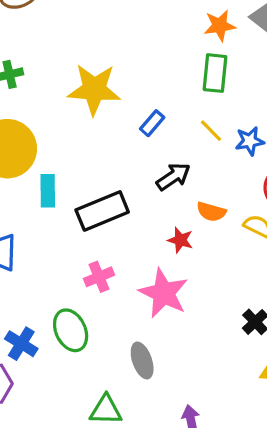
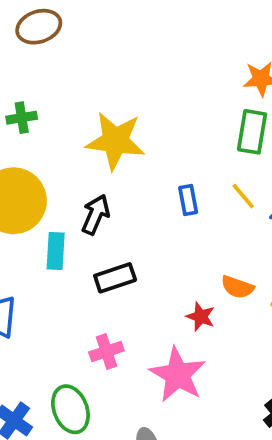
blue rectangle: (152, 123) -> (188, 200), moved, turned -55
black arrow: (173, 177) -> (96, 215), moved, turned -36
black rectangle: (102, 211) -> (115, 278), size x0.7

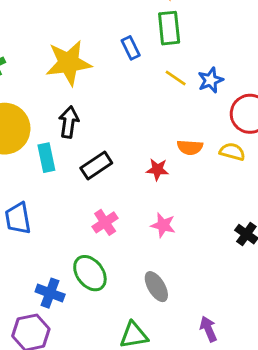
blue rectangle: (188, 200) -> (131, 48), moved
red star: (201, 317) -> (157, 169), moved
pink star: (178, 375) -> (163, 225), size x0.6

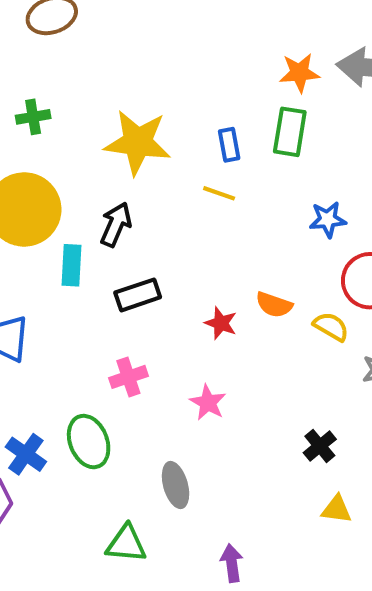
yellow line: (176, 78) -> (219, 193), moved, turned -30

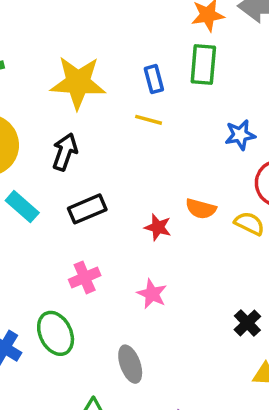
cyan rectangle: (71, 265) -> (22, 207), moved, turned -48

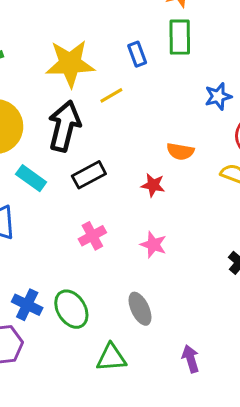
yellow line: (149, 120) -> (111, 95), moved, turned -40
black arrow: (65, 152) -> (64, 126), size x1.5
orange semicircle: (201, 209) -> (180, 151), moved
green ellipse: (56, 333) -> (71, 309), moved

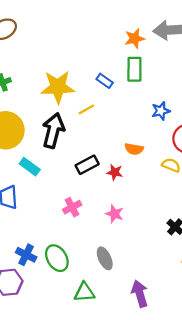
blue rectangle: (137, 54) -> (105, 81), turned -35
black rectangle: (89, 175) -> (87, 165), moved
purple arrow: (191, 359) -> (140, 294), size x1.4

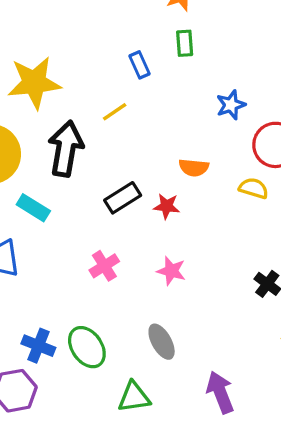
green rectangle: (134, 69) -> (185, 43), size x0.7
blue rectangle: (105, 81) -> (140, 65), turned 35
yellow star: (58, 87) -> (34, 83), moved

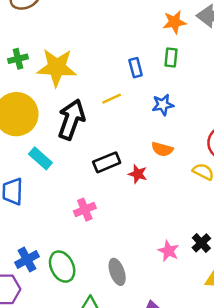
blue star: (231, 105) -> (163, 105), moved
pink star: (171, 271) -> (168, 251), moved
blue cross: (38, 346) -> (27, 259), turned 30

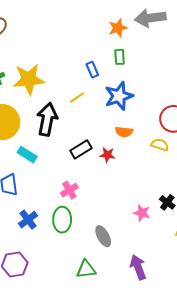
blue star: (163, 105) -> (119, 96), size x1.6
blue cross: (27, 259) -> (28, 220), moved
green ellipse: (62, 267) -> (62, 220), moved, turned 35

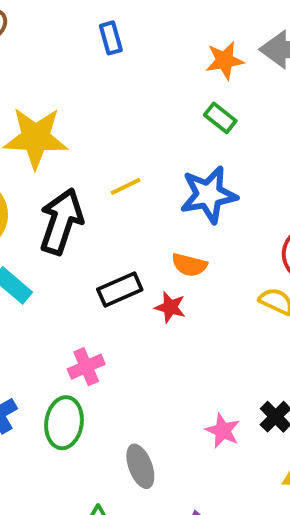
green rectangle: (120, 57) -> (220, 118), turned -56
blue rectangle: (92, 70) -> (111, 38), moved
orange semicircle: (124, 132) -> (189, 265), moved

